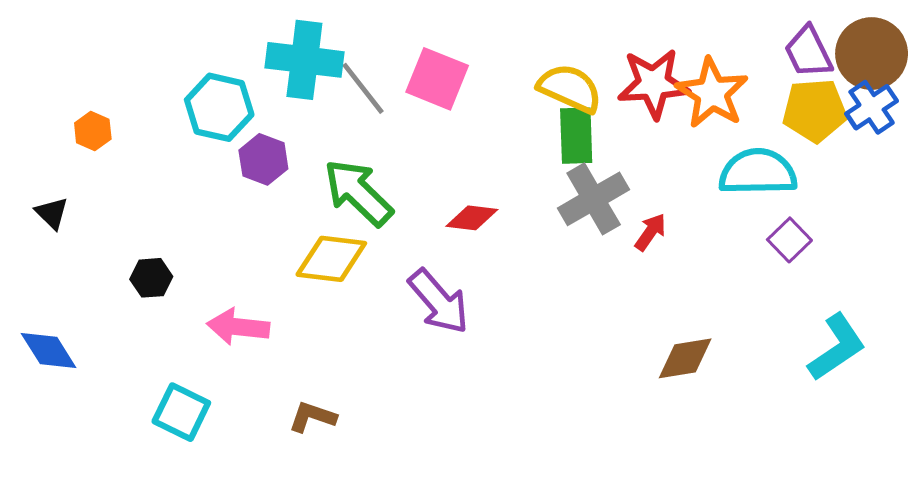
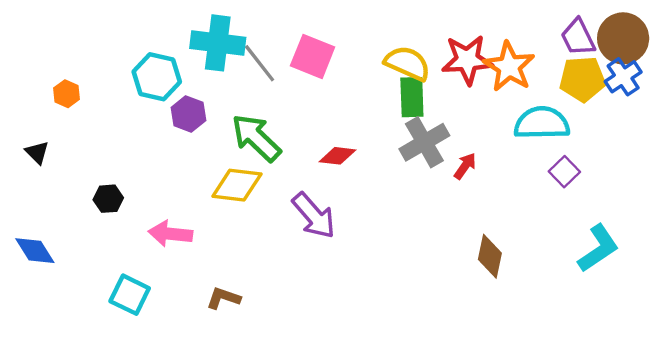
brown diamond: (685, 358) -> (490, 256), turned -69

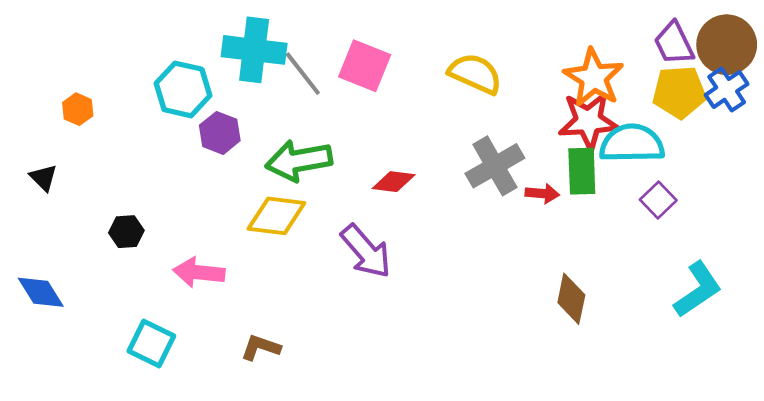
red star: (467, 60) -> (588, 121), moved
green rectangle: (412, 97) -> (582, 171), moved
green arrow: (256, 138) -> (299, 161), turned -54
red arrow: (465, 166) -> (542, 193), turned 60

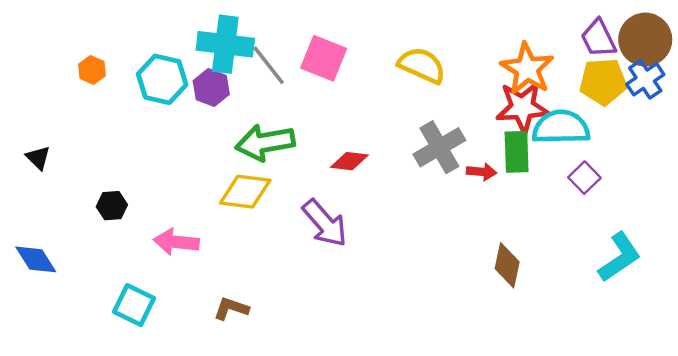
orange hexagon: (78, 109) -> (92, 70), moved
purple hexagon: (220, 133) -> (211, 88), moved

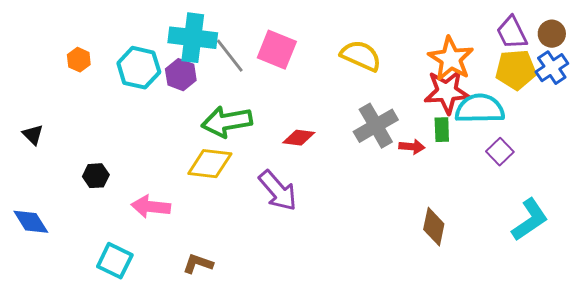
brown circle: (645, 40) -> (552, 34), size x0.6
green rectangle: (517, 152) -> (442, 130), size x0.7

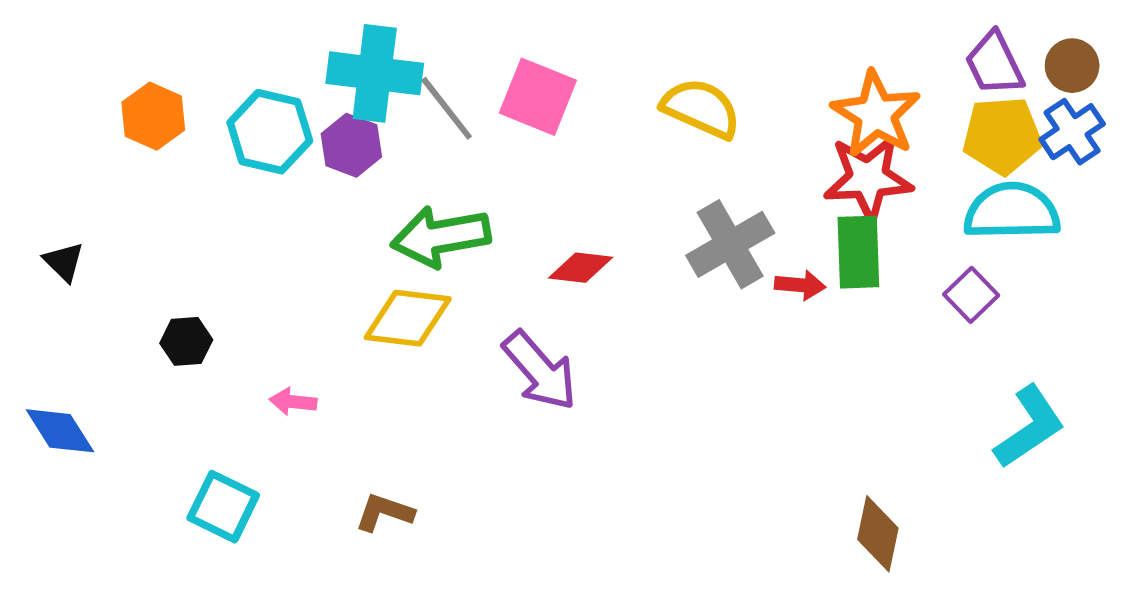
orange hexagon: (79, 60) -> (153, 116), size x1.4
cyan semicircle: (480, 109) -> (1012, 211), moved
green rectangle: (442, 130) -> (858, 252), size x1.5
pink arrow: (151, 207) -> (293, 402), size x0.6
brown diamond: (434, 227) -> (878, 534), moved

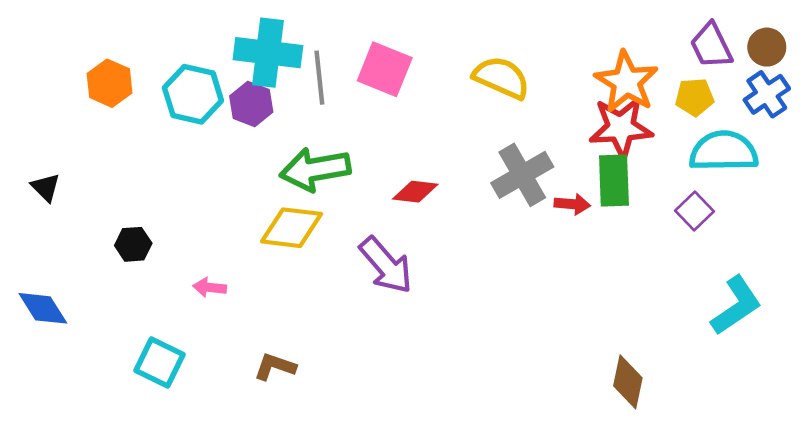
gray line: (447, 108) -> (319, 78), turned 32
yellow pentagon: (1002, 136) -> (695, 97), moved, size x0.7

